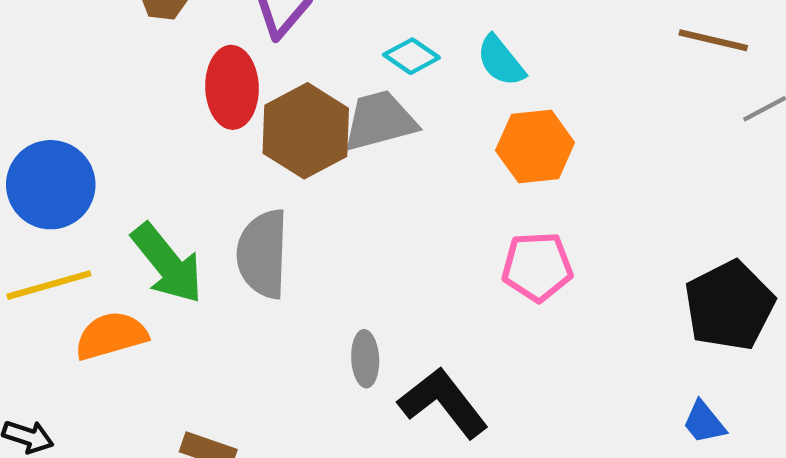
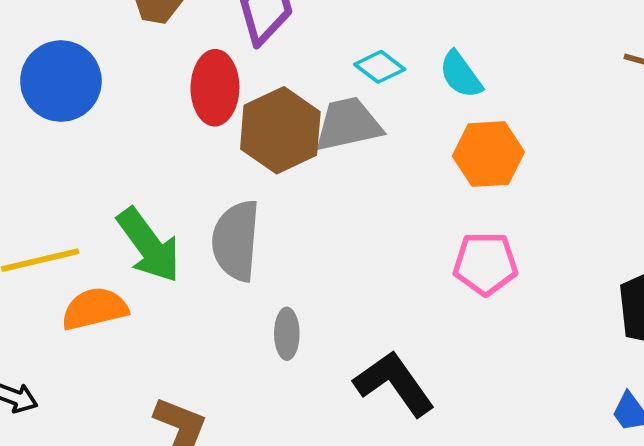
blue circle: (51, 185) -> (61, 81), moved
gray ellipse: (365, 359) -> (287, 334), moved

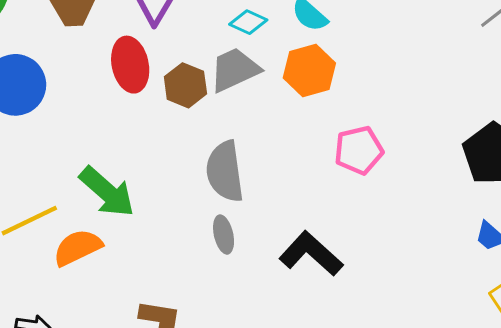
brown hexagon: (280, 130) -> (185, 85), size x0.7
orange hexagon: (488, 154) -> (309, 70), moved
gray semicircle: (236, 241) -> (225, 171), moved

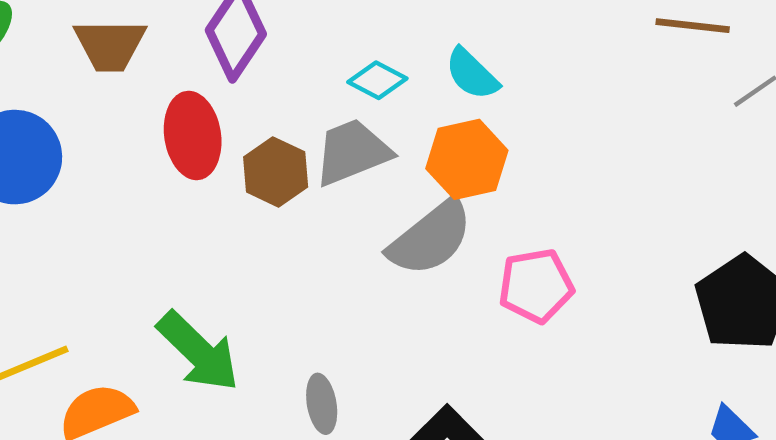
gray semicircle: (225, 171) -> (431, 238), moved, turned -124
green arrow: (107, 192) -> (198, 351), moved

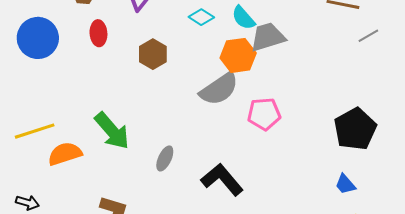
red ellipse: (193, 135) -> (98, 33), moved, size x0.7
gray trapezoid: (352, 152) -> (268, 37), moved
gray ellipse: (322, 404) -> (165, 158), turned 30

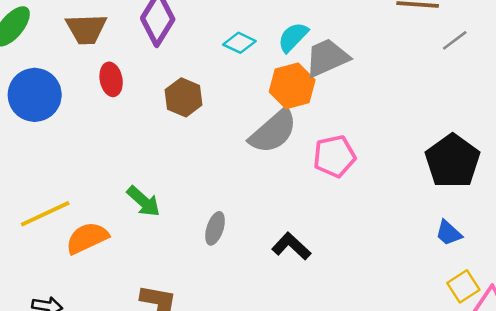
cyan semicircle: (243, 18) -> (293, 37), turned 92
green arrow: (112, 131) -> (144, 201), size x0.7
black L-shape: (222, 180) -> (291, 246), size x0.7

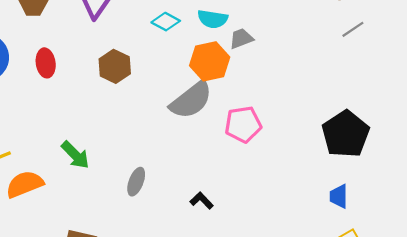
cyan semicircle: (293, 37) -> (213, 19), turned -128
gray trapezoid: (327, 58) -> (241, 38), size x0.6
red ellipse: (111, 79) -> (46, 63), moved
blue trapezoid: (449, 233) -> (339, 196), turned 45
black L-shape: (291, 246) -> (202, 201), size x0.7

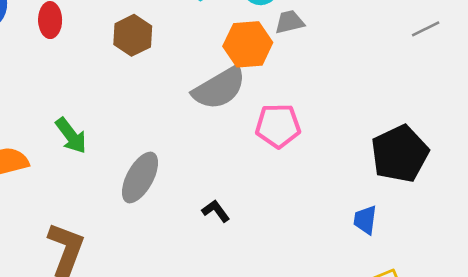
gray ellipse: (136, 182) -> (140, 178), size x1.5
blue trapezoid: (339, 196) -> (365, 220), moved

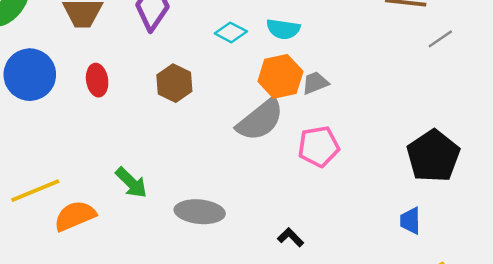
gray trapezoid: (290, 22) -> (315, 83), moved
gray ellipse: (140, 178) -> (200, 212), turned 75
black L-shape: (216, 211) -> (291, 237), moved

